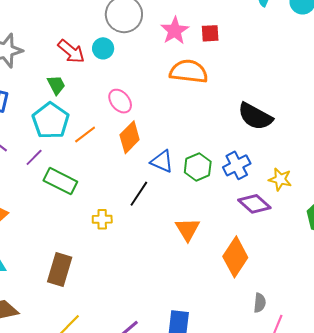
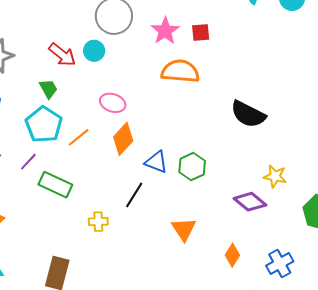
pink ellipse: (120, 101) -> (113, 103), turned -30
blue cross: (237, 165) -> (280, 263), moved
orange diamond: (235, 257) -> (232, 255), size x0.6

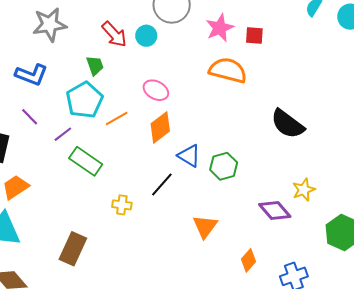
yellow star: (275, 176) -> (304, 190), turned 30

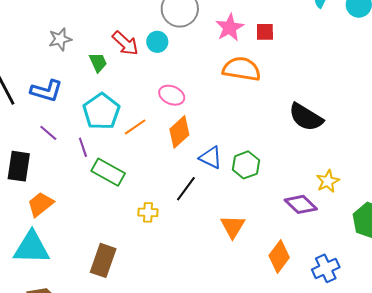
gray star: (50, 24) -> (60, 39), size x0.7
green trapezoid: (95, 66) -> (98, 62), moved
purple line: (63, 134) -> (83, 147), turned -66
orange diamond: (249, 260) -> (279, 256), size x1.4

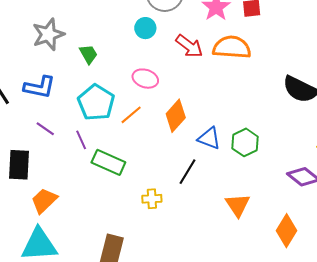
gray star: (60, 39) -> (48, 34), size x1.4
red arrow: (125, 43) -> (189, 46), moved
pink ellipse: (172, 95) -> (145, 79), moved

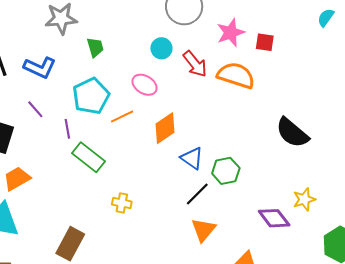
cyan circle: (145, 28) -> (161, 48), moved
black line: (187, 172) -> (197, 194), moved

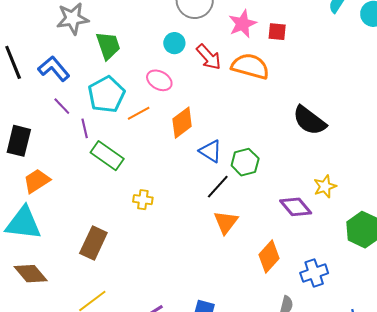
green trapezoid: (95, 47) -> (108, 46), size x1.4
blue L-shape: (40, 67) -> (54, 69), turned -152
purple line: (35, 109) -> (62, 106), moved

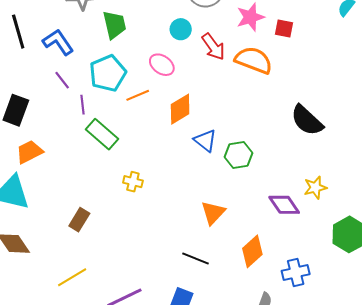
black line: (218, 187) -> (196, 258), moved, turned 64
brown rectangle: (93, 243) -> (79, 220), size x0.7

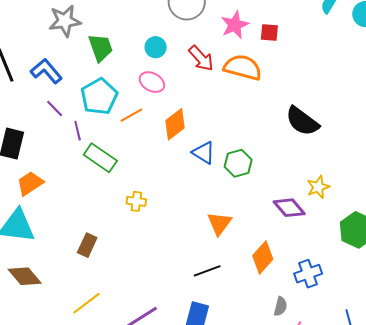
cyan circle: (181, 29) -> (156, 47), moved
black line: (196, 258) -> (207, 271), turned -36

